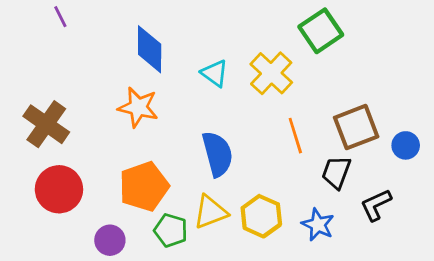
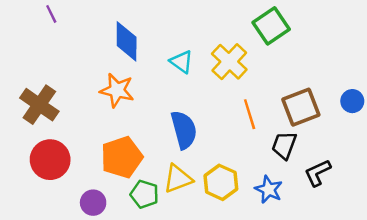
blue circle: (406, 145) -> (352, 101), moved

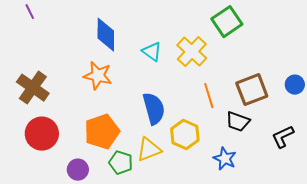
purple line: (51, 14) -> (30, 12), moved
black trapezoid: (284, 145) -> (238, 122), turned -90
black L-shape: (318, 173) -> (283, 137), moved
yellow hexagon: (221, 182) -> (185, 135), moved

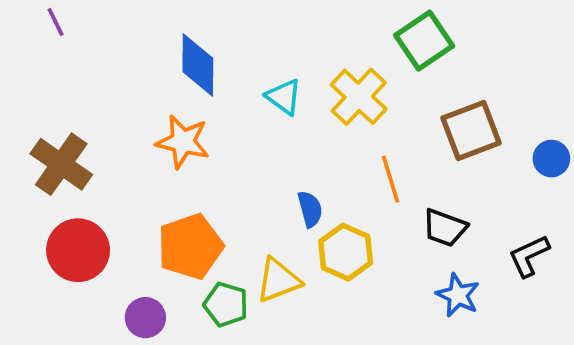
brown square: (252, 90) -> (471, 130), moved
blue semicircle: (154, 109) -> (310, 209), moved, size x0.6
blue star: (225, 159) -> (458, 295), moved

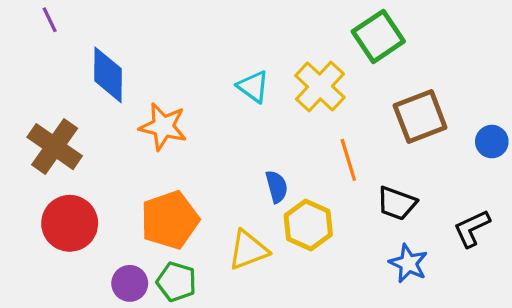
blue diamond: (198, 65) -> (108, 75), moved
green pentagon: (226, 304) -> (176, 282), moved

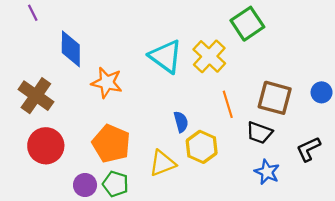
cyan triangle: (253, 86) -> (166, 56), size x1.6
brown square: (420, 117) -> (275, 98), moved, turned 36
orange pentagon: (170, 220) -> (111, 144), turned -30

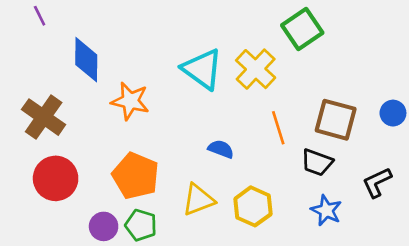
blue semicircle: (181, 122) -> (221, 149), turned -54
yellow hexagon: (202, 147) -> (253, 206), moved

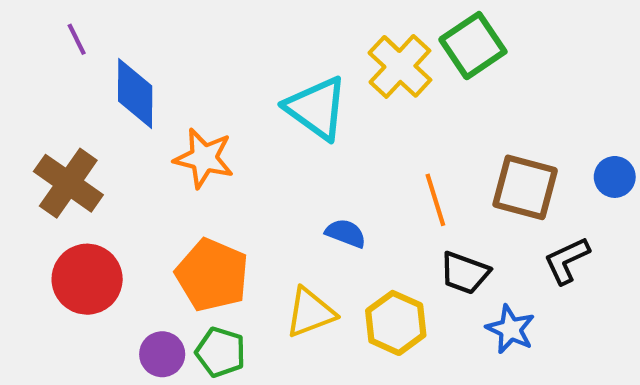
purple line: (40, 16) -> (77, 39), moved
yellow cross: (256, 69) -> (400, 66), moved
black trapezoid: (317, 162) -> (465, 273), moved
black L-shape: (377, 182) -> (567, 260), moved

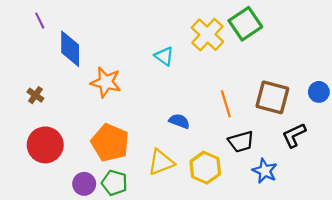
cyan triangle: (316, 108) -> (164, 56), size x0.6
brown cross: (68, 183) -> (35, 95), size x0.5
black trapezoid: (465, 273) -> (241, 142), turned -36

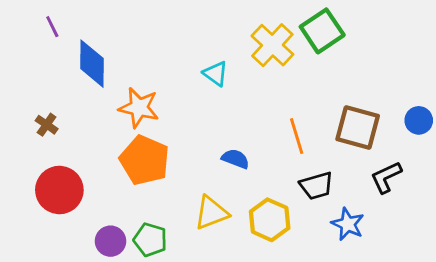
orange pentagon: (110, 143) -> (145, 160), moved

